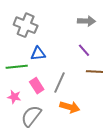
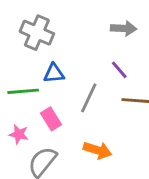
gray line: (60, 83) -> (89, 98), moved

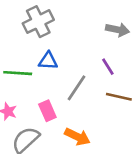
gray cross: (37, 33) -> (38, 22), turned 32
pink rectangle: (51, 119) -> (47, 111), moved

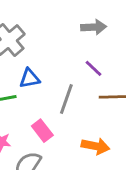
orange arrow: (77, 137) -> (96, 146), moved

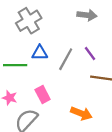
gray arrow: (94, 27) -> (87, 15), moved
gray line: (66, 99) -> (66, 59), moved

